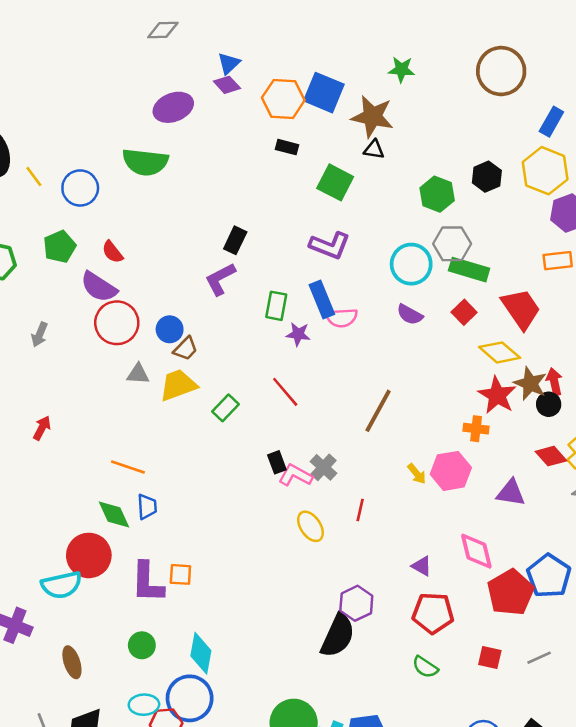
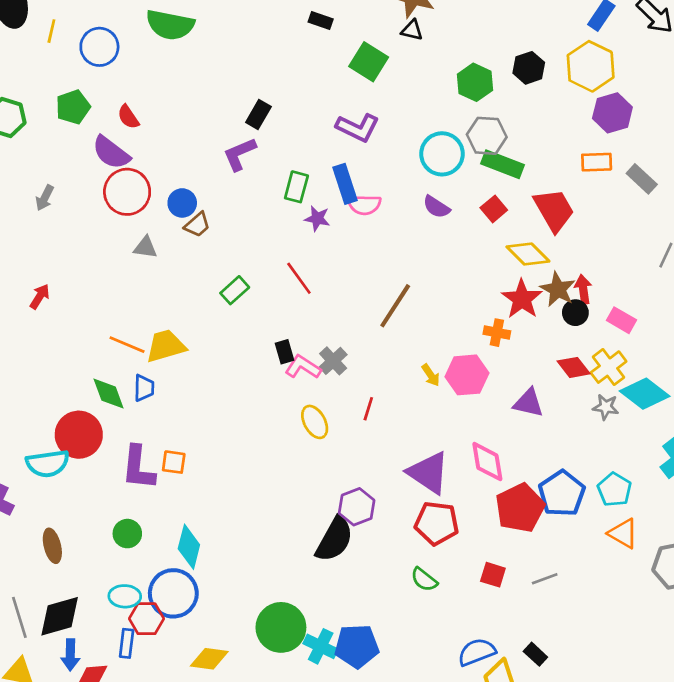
yellow line: (34, 177) -> (51, 31), turned 45
yellow trapezoid: (178, 385) -> (166, 346), moved
purple triangle: (422, 566) -> (429, 473), size x2.0

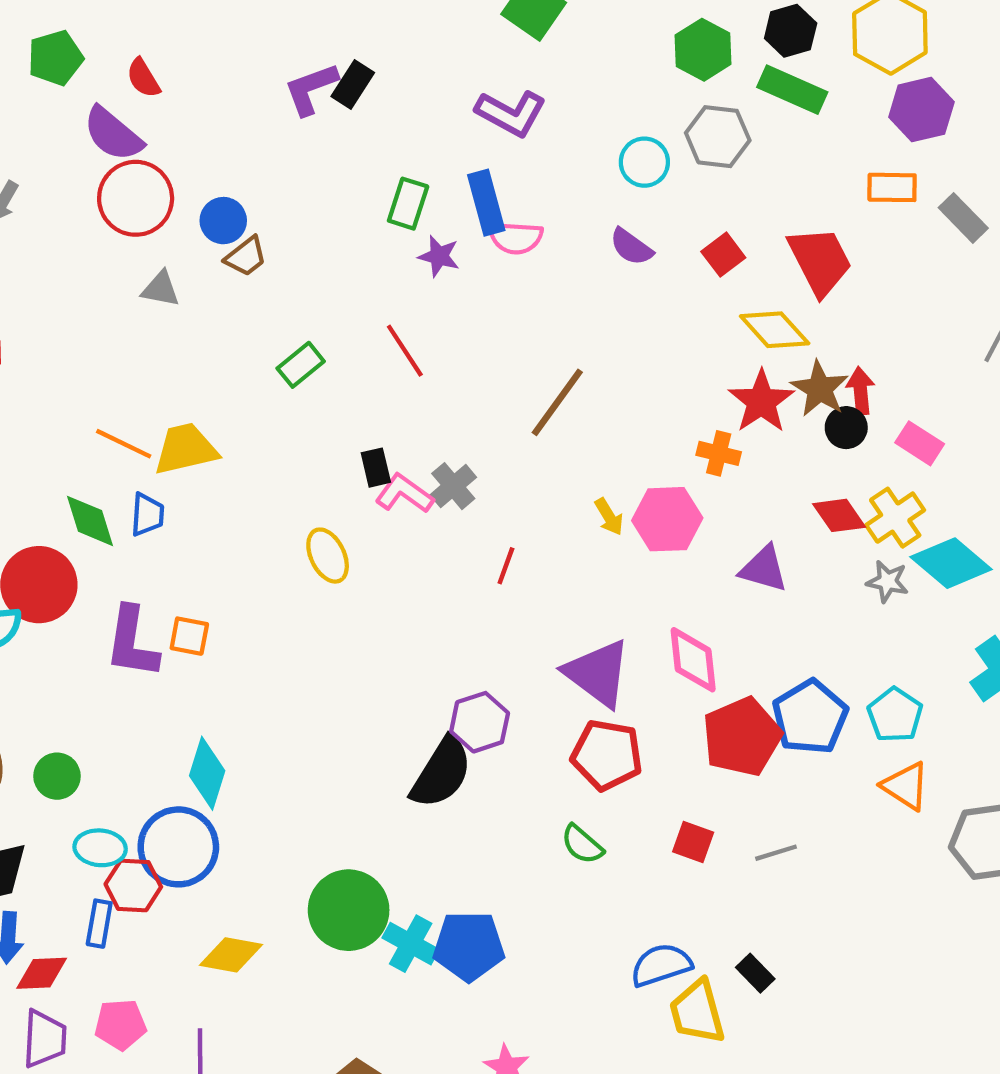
purple L-shape: (240, 154) -> (311, 89), moved
cyan circle: (442, 154) -> (644, 162), size x0.7
green rectangle: (503, 164) -> (792, 90), moved
yellow ellipse: (315, 422) -> (328, 556), moved
green circle: (127, 534) -> (57, 776), moved

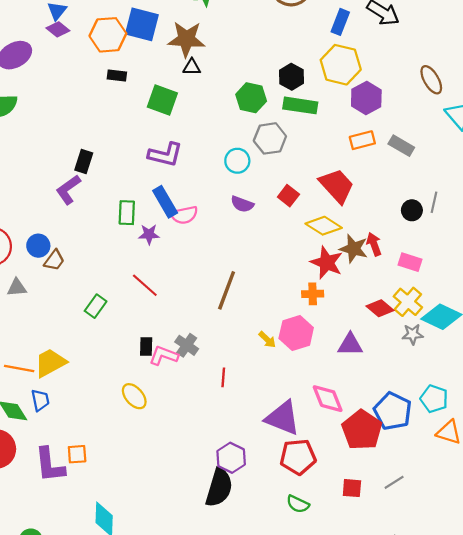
purple L-shape: (311, 89) -> (68, 190), moved
black circle: (846, 428) -> (412, 210), moved
black rectangle: (376, 468) -> (146, 347), turned 30

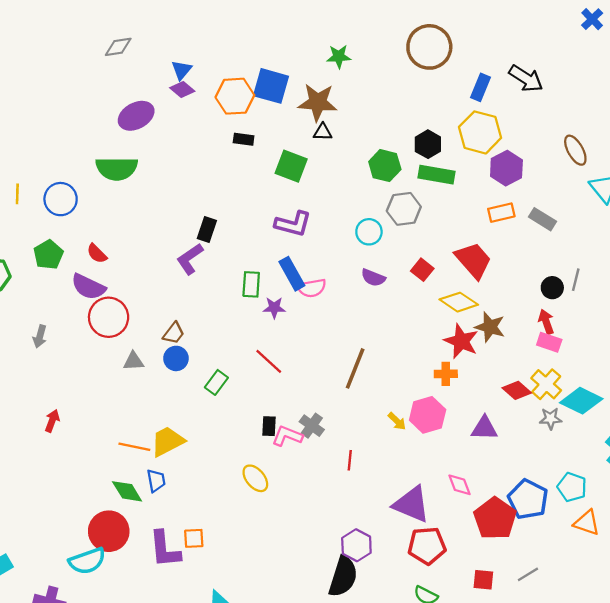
red arrow: (374, 244) -> (546, 322), moved
blue circle: (38, 246) -> (176, 358), moved
pink diamond: (328, 399) -> (460, 485), size x0.7

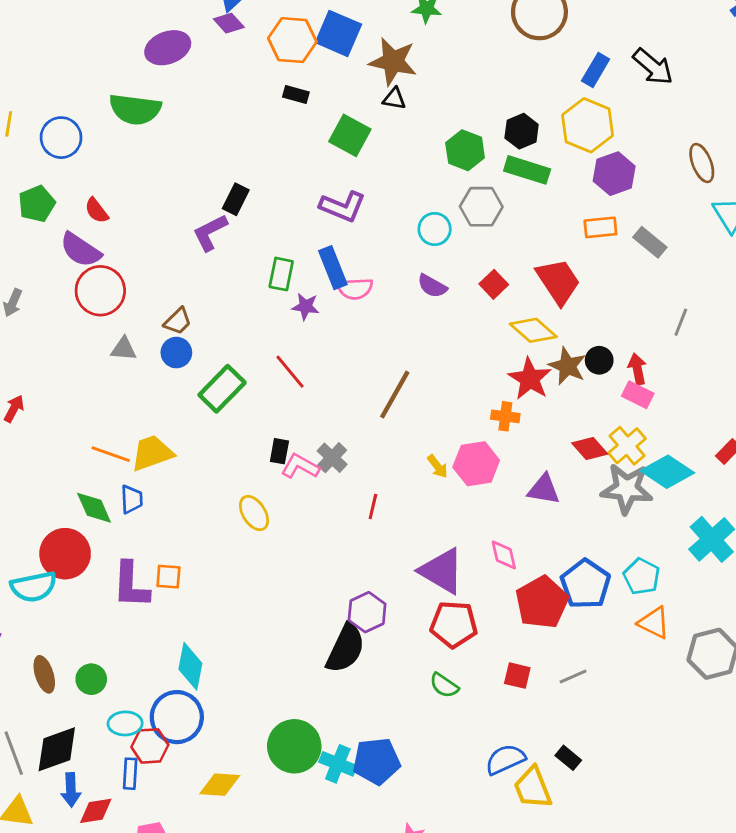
black circle: (552, 288) -> (599, 360), moved
green rectangle: (216, 382) -> (222, 389), size x1.5
gray star: (551, 419) -> (627, 489), size x1.8

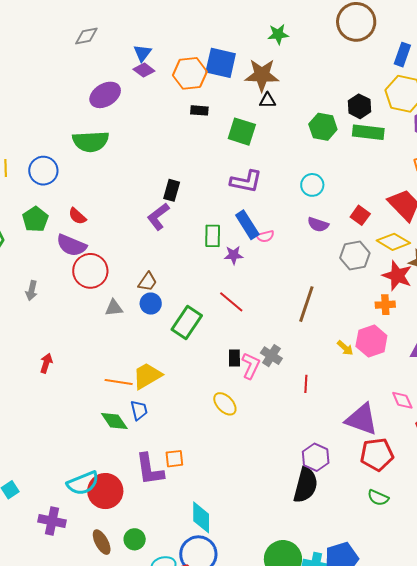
gray hexagon: (481, 207) -> (355, 256), moved
pink semicircle: (355, 289) -> (265, 236), size x0.7
pink L-shape: (300, 466) -> (251, 366), turned 96
red circle: (65, 554) -> (105, 491), moved

